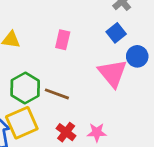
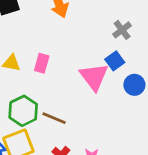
pink rectangle: (63, 40) -> (42, 63), moved
pink triangle: (113, 73) -> (94, 77), moved

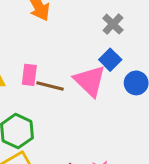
brown line: (54, 118) -> (50, 86), moved

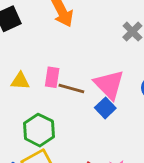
blue square: (110, 60) -> (105, 108), moved

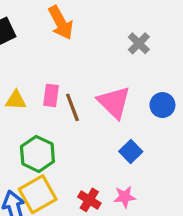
brown line: (71, 88) -> (72, 107), turned 55
blue square: (105, 108) -> (131, 151), moved

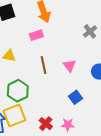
pink rectangle: (51, 95) -> (36, 35), moved, turned 56
pink triangle: (114, 102) -> (70, 66), size x0.6

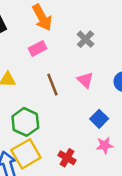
gray cross: (90, 31) -> (85, 39), moved
pink star: (68, 125) -> (105, 145), moved

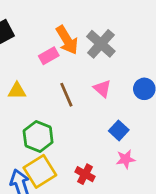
orange arrow: (42, 18) -> (67, 40), moved
gray cross: (85, 39) -> (101, 44), size x1.5

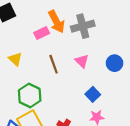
gray cross: (101, 44) -> (83, 26), turned 30
yellow triangle: (17, 91) -> (15, 59), turned 40

